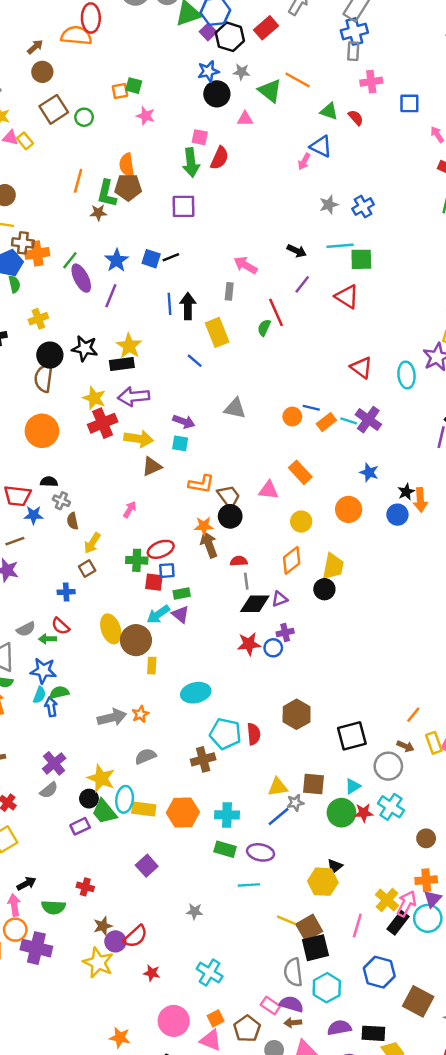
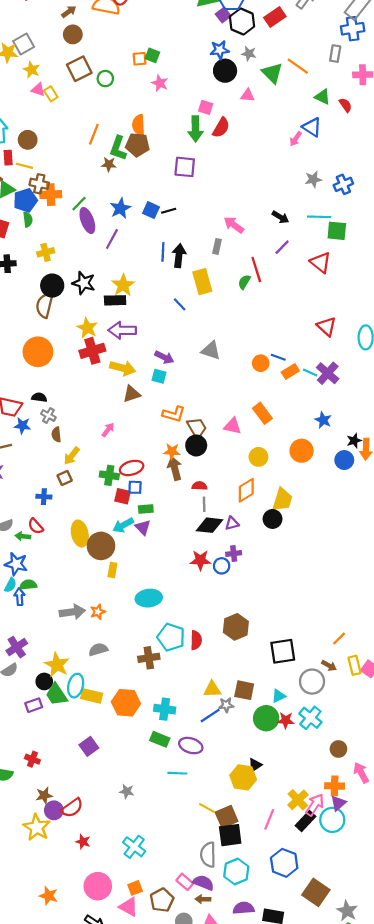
gray rectangle: (353, 51) -> (335, 54), moved

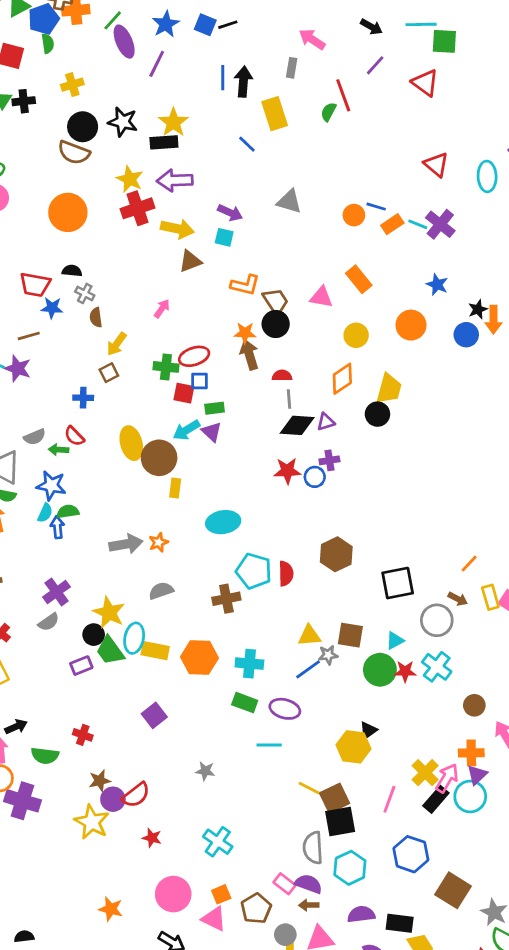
brown semicircle: (45, 305) -> (74, 152), turned -80

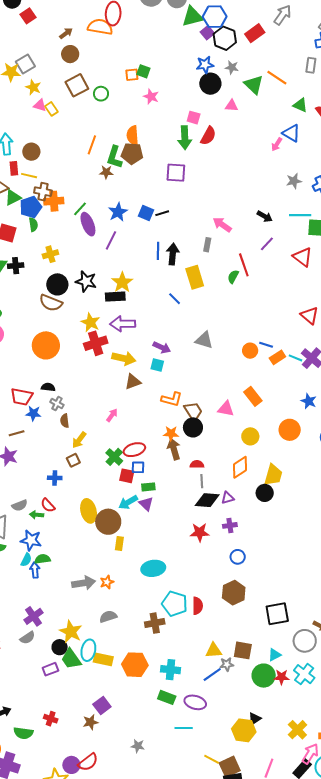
green cross: (166, 367) -> (114, 457), turned 36
blue circle: (315, 477) -> (238, 557), moved
yellow cross: (425, 773) -> (297, 730), moved
brown star: (100, 781) -> (91, 722), moved

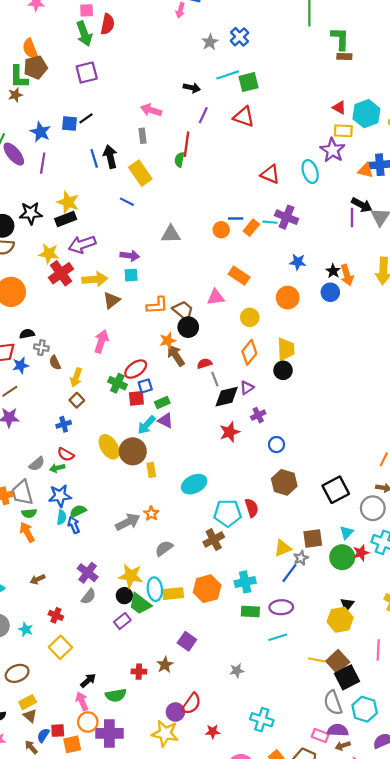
red line: (244, 265) -> (186, 144), turned 45
pink arrow: (112, 415) -> (101, 341), size x1.5
brown star: (91, 722) -> (165, 665), moved

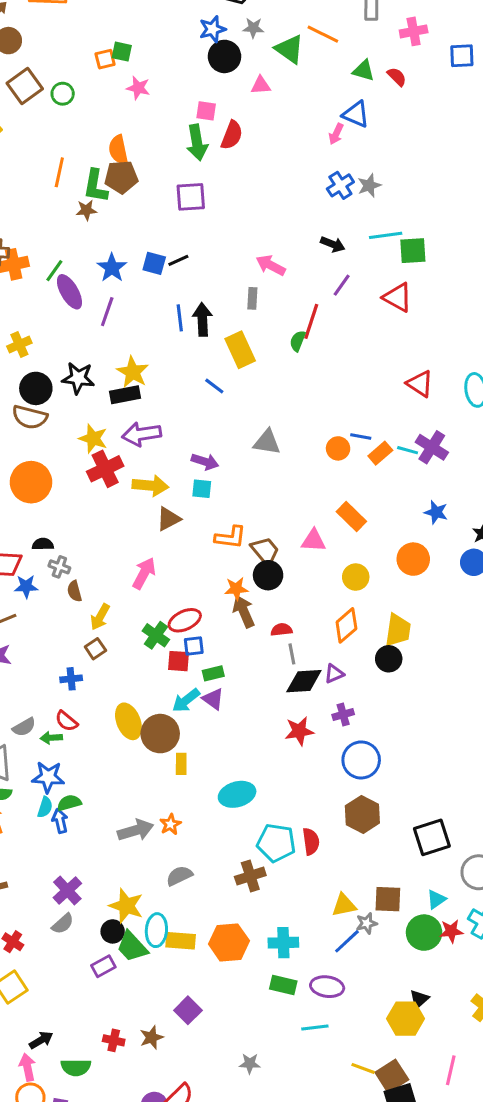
blue cross: (239, 37) -> (340, 185), moved
blue circle: (277, 445) -> (361, 760), size x1.6

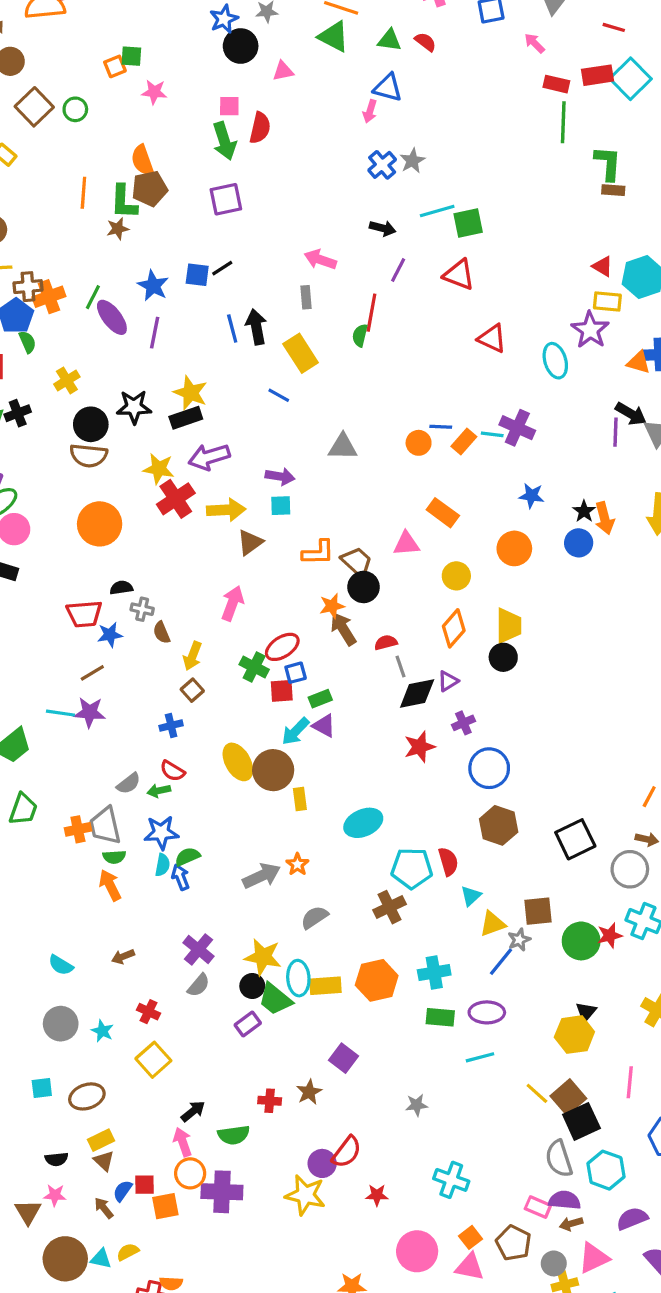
green triangle: (290, 49) -> (334, 37), moved
red triangle: (420, 384) -> (492, 338), moved
cyan triangle: (436, 899) -> (471, 896), moved
yellow line: (363, 1068) -> (537, 1093), turned 30

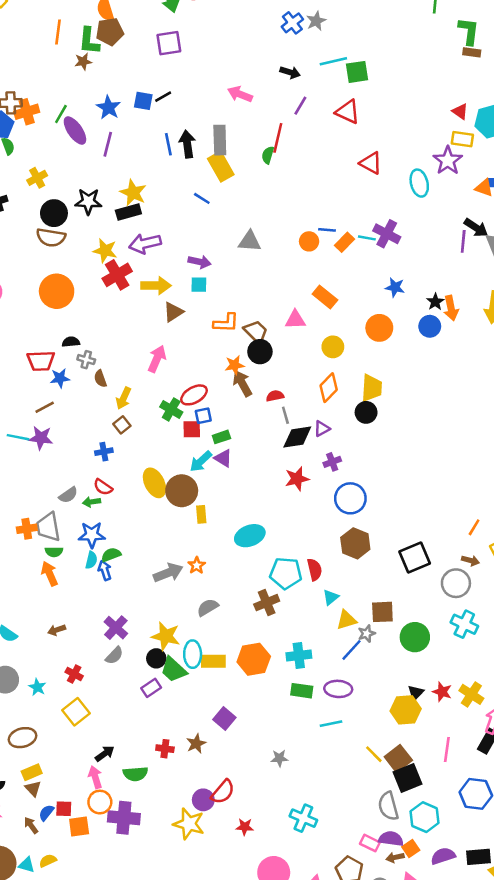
gray rectangle: (306, 297) -> (220, 140), moved, size x1.6
red star: (610, 935) -> (442, 692), moved, turned 30
orange square: (471, 1237) -> (411, 849), moved

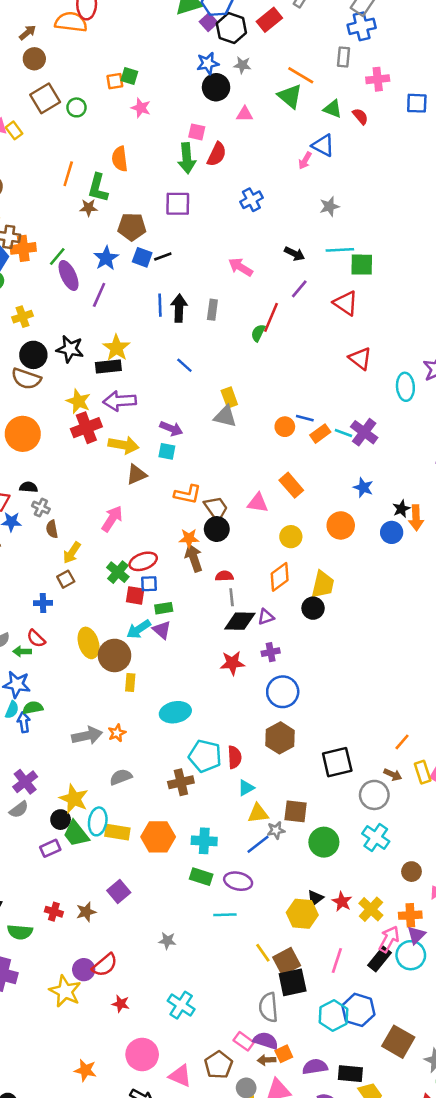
blue cross: (292, 23) -> (251, 200), moved
brown pentagon: (110, 32) -> (132, 227), moved
gray rectangle: (220, 140) -> (212, 310), size x0.7
yellow rectangle: (221, 167) -> (229, 397), moved, size x0.7
cyan hexagon: (425, 817) -> (333, 1016), moved

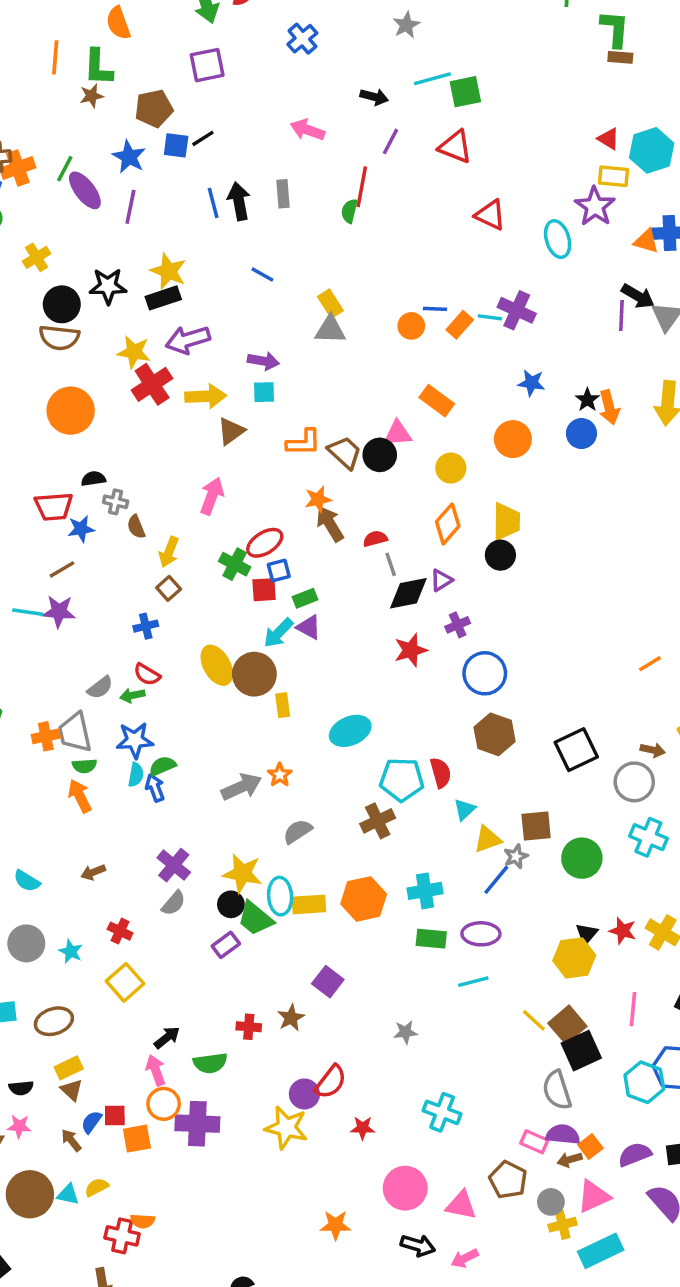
black circle: (217, 529) -> (380, 455), moved
orange line: (402, 742) -> (650, 664), moved, turned 30

